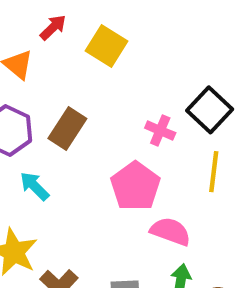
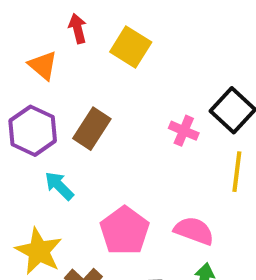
red arrow: (53, 27) -> (78, 29), turned -60
pink pentagon: (135, 186) -> (125, 231), moved

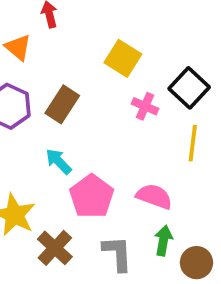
yellow square: (131, 47) -> (123, 58), moved
cyan arrow: (59, 186) -> (59, 161), moved

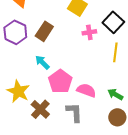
pink cross: (145, 106) -> (89, 32), turned -32
pink semicircle: (154, 196) -> (86, 90), moved
green arrow: (163, 241) -> (115, 94), moved, turned -70

